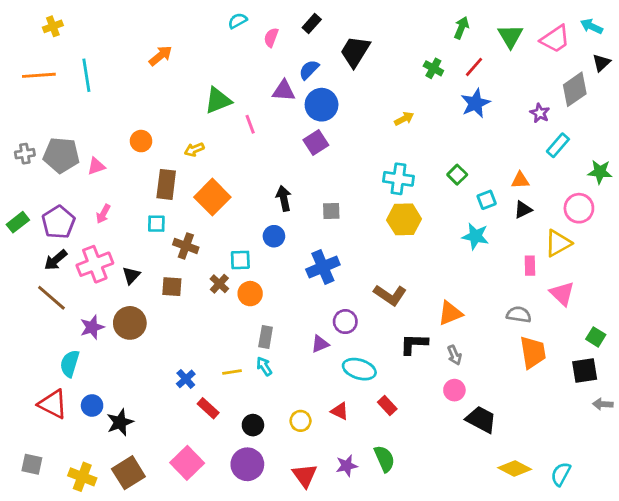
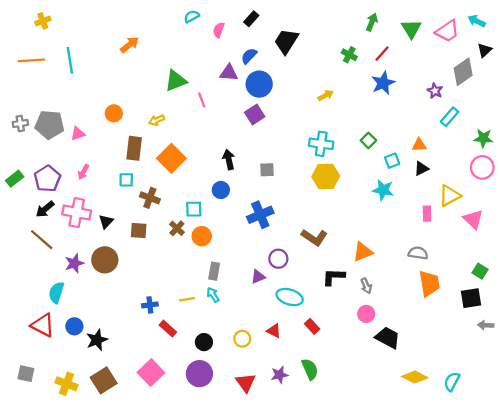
pink circle: (579, 208) -> (482, 167), moved
pink cross: (95, 264) -> (77, 213), turned 32
pink triangle: (562, 294) -> (473, 219), moved
blue cross: (186, 379) -> (150, 305), turned 35

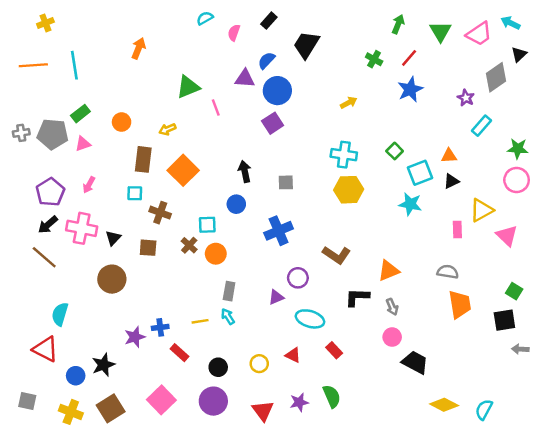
orange arrow: (130, 45) -> (138, 48), turned -30
cyan square: (392, 161) -> (420, 173), size x1.5
green rectangle: (15, 179) -> (80, 114), moved
purple star: (74, 263) -> (135, 337), moved
blue circle: (74, 326) -> (76, 376), moved

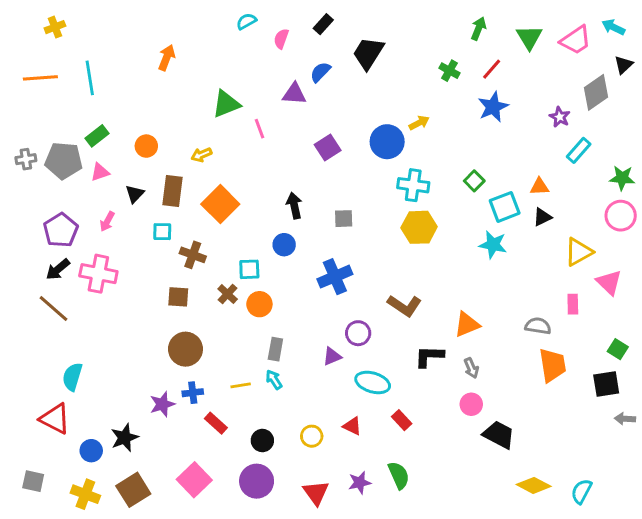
blue circle: (277, 91) -> (387, 142), moved
pink rectangle: (457, 230) -> (573, 304), moved
black triangle: (113, 238) -> (135, 194), moved
brown circle: (112, 279) -> (185, 349), moved

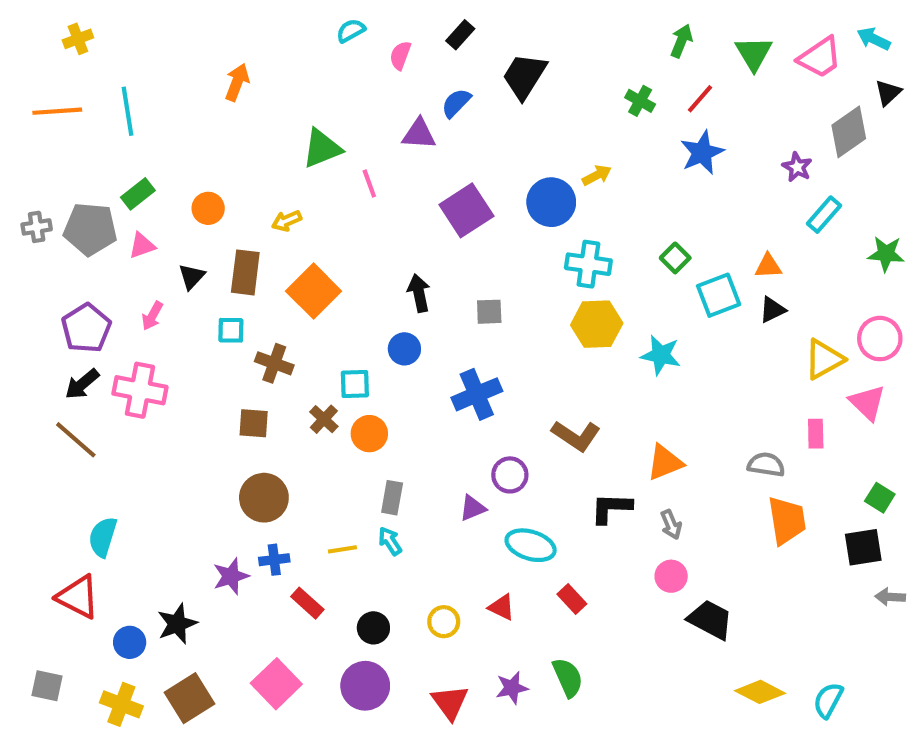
purple square: (328, 147) -> (466, 210), size x1.4
pink circle: (621, 216) -> (880, 339), moved
cyan star: (493, 245) -> (661, 355), moved

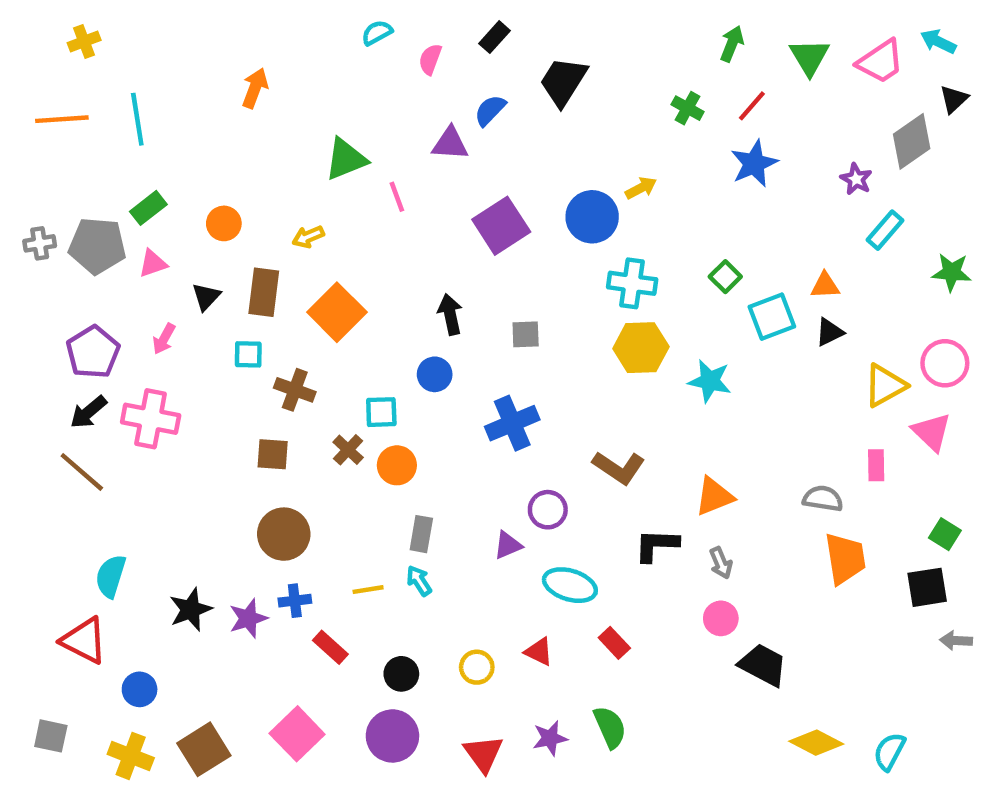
black star: (177, 624) -> (191, 610), moved

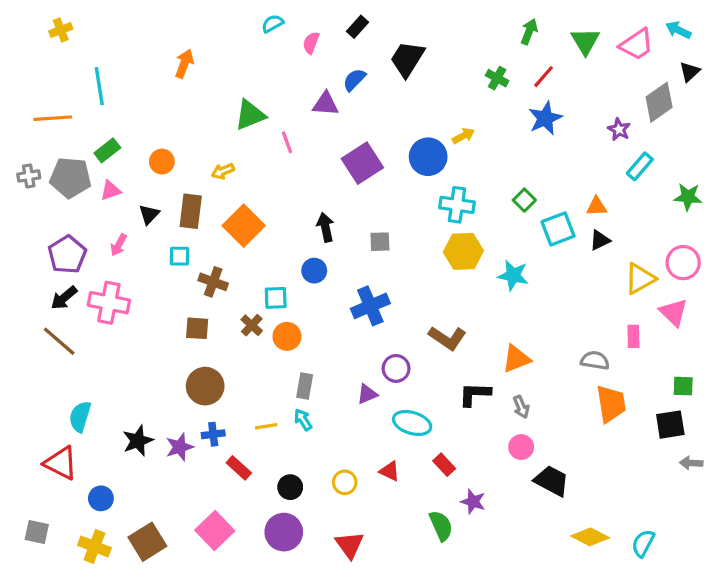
orange line: (62, 119) -> (53, 118), moved
green square: (945, 534) -> (683, 386), turned -30
purple star: (550, 738) -> (473, 502), moved, turned 30

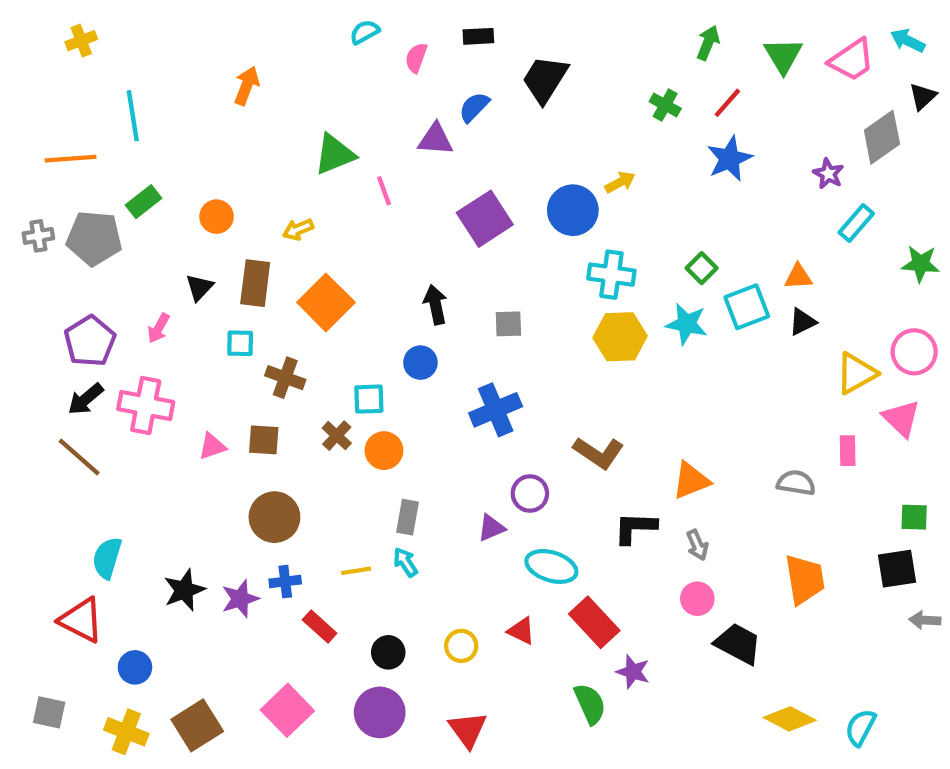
black rectangle: (358, 27) -> (478, 36), turned 45
pink triangle: (111, 190) -> (212, 446), moved
cyan star: (513, 275) -> (687, 324), moved
orange trapezoid: (611, 404) -> (805, 579), moved
red rectangle: (444, 465) -> (594, 622), size x1.6

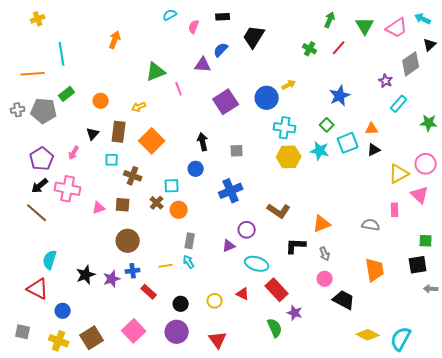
blue star: (730, 159) -> (340, 96), moved
cyan semicircle: (860, 727) -> (401, 339), size x1.4

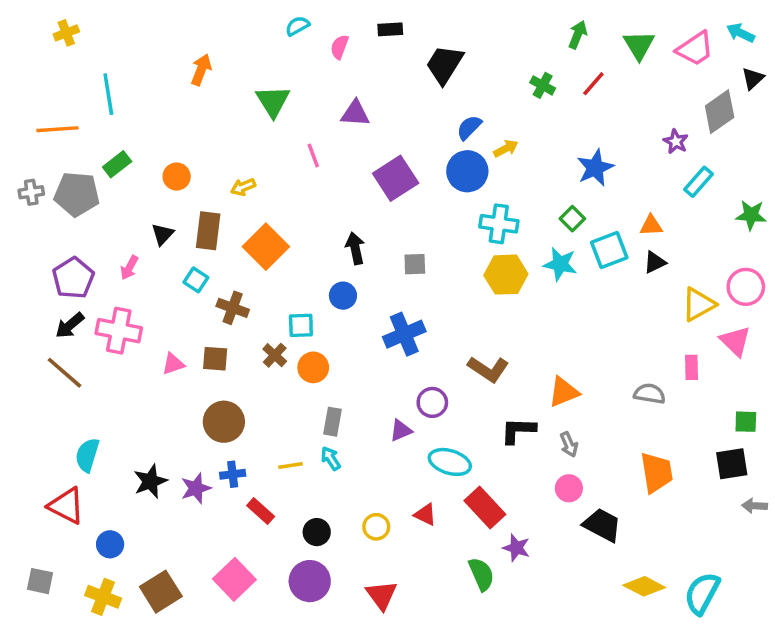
blue semicircle: (221, 50) -> (469, 127), moved
green triangle: (156, 72) -> (273, 101), moved, turned -40
cyan square: (112, 160) -> (196, 280), turned 32

